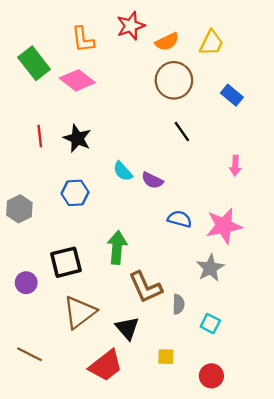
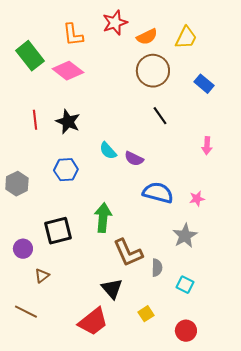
blue semicircle: (180, 219) -> (158, 193), size x1.4
pink star: (224, 226) -> (197, 199), size x0.5
brown triangle: (80, 312) -> (42, 276), moved, size x0.5
yellow square: (166, 357) -> (146, 314), turned -35

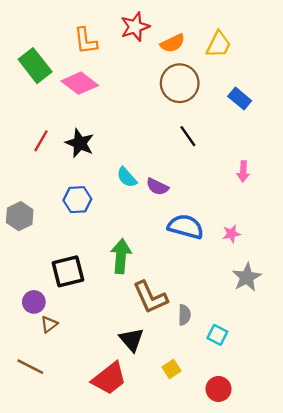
red line: (35, 120) -> (41, 141), turned 36
gray star: (185, 236) -> (247, 277), moved
purple circle: (23, 249) -> (34, 302), moved

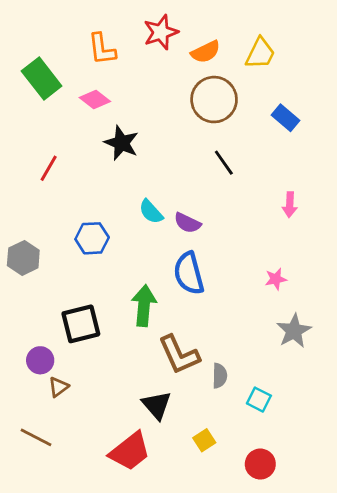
pink diamond: (80, 83) -> (95, 100), size x0.7
black star: (80, 143) -> (121, 143), moved
blue semicircle: (186, 227) -> (189, 273), moved, turned -120

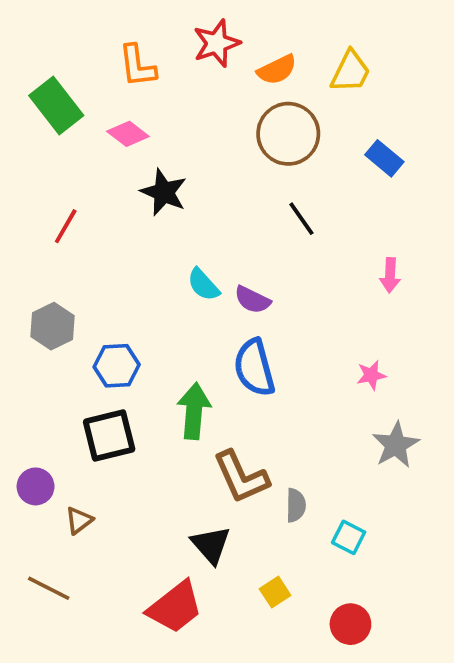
blue hexagon: (92, 238) -> (117, 366), moved
gray hexagon: (23, 258) -> (52, 326), moved
purple circle: (40, 360) -> (36, 486), moved

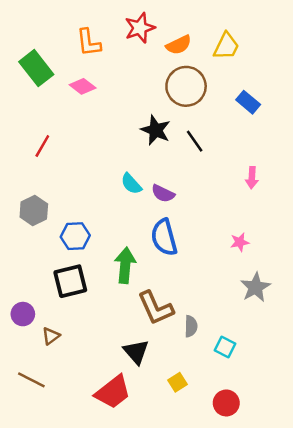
black star: (164, 192) -> (156, 130), moved

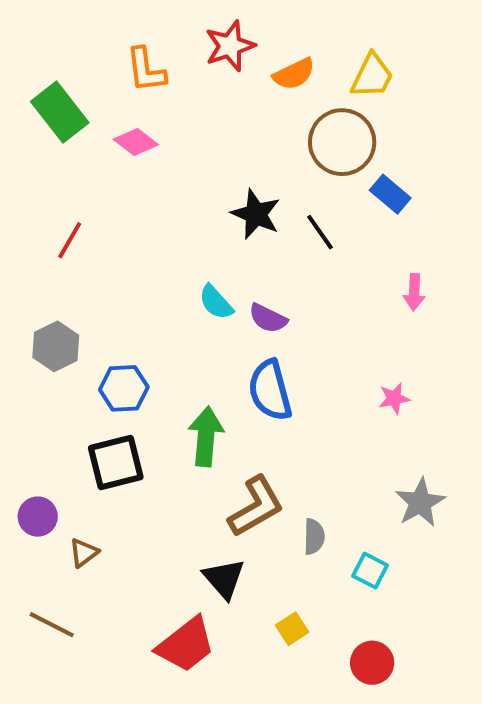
brown circle: (186, 86) -> (342, 142), moved
blue rectangle: (248, 102) -> (390, 194), moved
gray star: (255, 287) -> (420, 503), moved
brown L-shape: (156, 308) -> (256, 507), turned -96

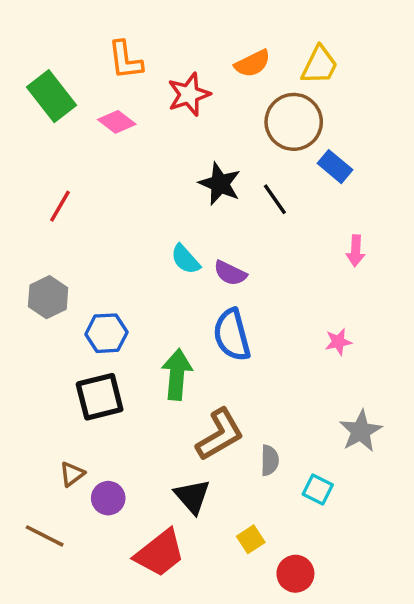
red star: (230, 46) -> (189, 94), moved
purple circle: (38, 517) -> (108, 498), moved
red circle: (372, 663) -> (295, 574), moved

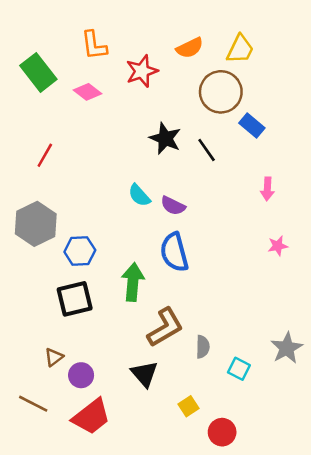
gray hexagon: (48, 297) -> (36, 224), size x1.4
pink star: (338, 342) -> (278, 246), moved
gray star: (361, 431) -> (287, 348), moved
red trapezoid: (160, 553) -> (91, 417), moved

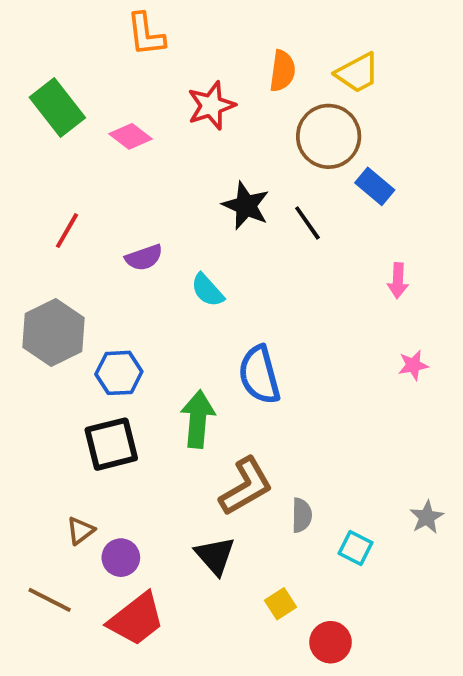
orange L-shape: (94, 45) -> (146, 34), moved
orange semicircle: (190, 48) -> (282, 71), turned -56
yellow trapezoid: (240, 49) -> (357, 73), turned 36
purple semicircle: (173, 206) -> (144, 258), moved, turned -45
gray star: (287, 348) -> (427, 517), size x0.7

